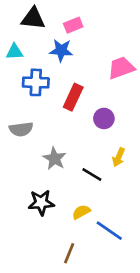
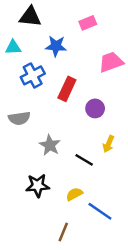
pink rectangle: (73, 25) -> (88, 23), moved
blue cross: (36, 82) -> (33, 75), turned -30

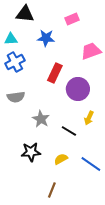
blue cross: (33, 75) -> (15, 62), moved
purple circle: (95, 108) -> (78, 89), size x1.5
blue line: (100, 211) -> (91, 164), moved

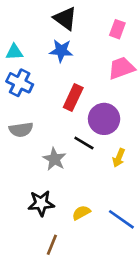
black triangle: (25, 14) -> (65, 19), moved, turned 30
pink rectangle: (72, 19) -> (117, 29), moved, turned -48
blue cross: (15, 62) -> (20, 83), turned -36
black line: (69, 131) -> (84, 143), moved
brown line: (52, 190) -> (52, 245), moved

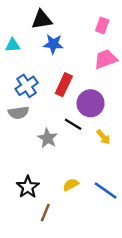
black triangle: (65, 19) -> (42, 20), moved, turned -45
blue cross: (20, 83) -> (27, 86), moved, turned 30
yellow arrow: (119, 158) -> (103, 137), turned -63
black star: (41, 203) -> (28, 187), moved, turned -30

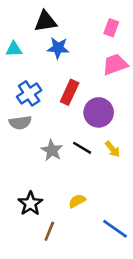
black line: (73, 124) -> (82, 148), moved
blue line: (106, 190) -> (115, 229), moved

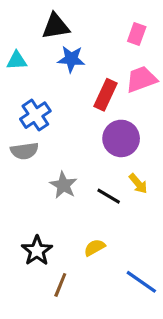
red rectangle: (70, 92) -> (105, 95), moved
black line: (82, 148) -> (109, 196), moved

